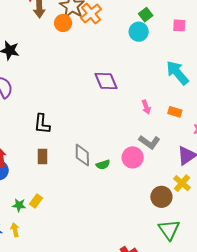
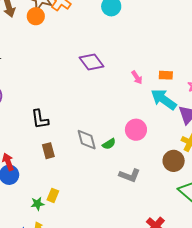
cyan arrow: (177, 73) -> (164, 99), moved
gray L-shape: (149, 142) -> (130, 175), moved

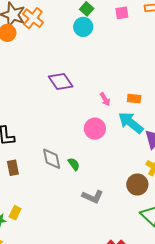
pink circle: (136, 130) -> (95, 129), moved
green semicircle: (109, 144) -> (74, 164), turned -96

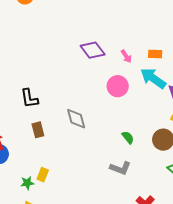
purple diamond: (61, 81) -> (93, 50), moved
green semicircle: (74, 164) -> (128, 137), moved
gray L-shape: (93, 197) -> (120, 168), moved

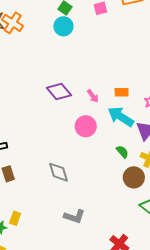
gray diamond: (76, 119) -> (58, 172), moved
green semicircle: (128, 137) -> (122, 152), moved
gray L-shape: (120, 168) -> (74, 217), moved

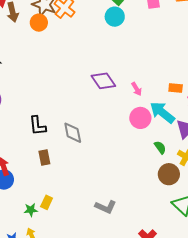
orange rectangle: (122, 92) -> (176, 88), moved
pink circle: (86, 126) -> (140, 118), moved
gray diamond: (58, 172) -> (73, 133), moved

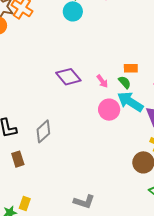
orange rectangle: (176, 88) -> (131, 68), moved
gray diamond: (73, 133) -> (43, 131), turned 65
green semicircle: (160, 147) -> (125, 82), moved

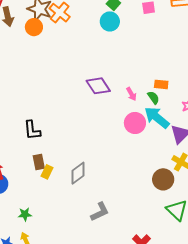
gray diamond: (43, 131) -> (78, 173), moved
gray L-shape: (84, 202) -> (100, 212), turned -50
yellow rectangle: (25, 204) -> (47, 172), moved

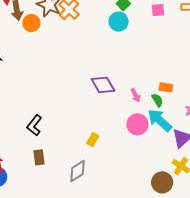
orange circle: (34, 27) -> (31, 23), moved
black L-shape: (32, 130) -> (34, 125), turned 40
yellow rectangle: (47, 172) -> (93, 140), moved

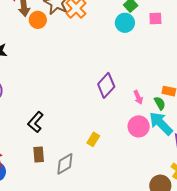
pink square: (158, 10) -> (155, 19), moved
purple diamond: (103, 85) -> (106, 85), turned 70
gray diamond: (78, 171) -> (65, 164), moved

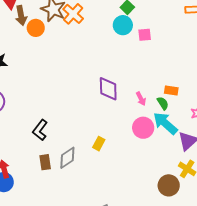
pink square: (155, 19) -> (145, 35), moved
purple diamond: (106, 85) -> (108, 89), turned -40
gray diamond: (65, 164) -> (67, 158), moved

